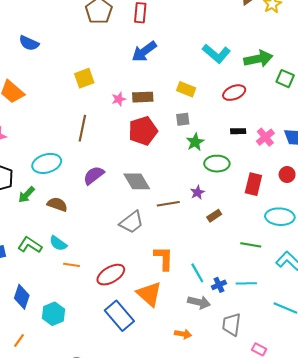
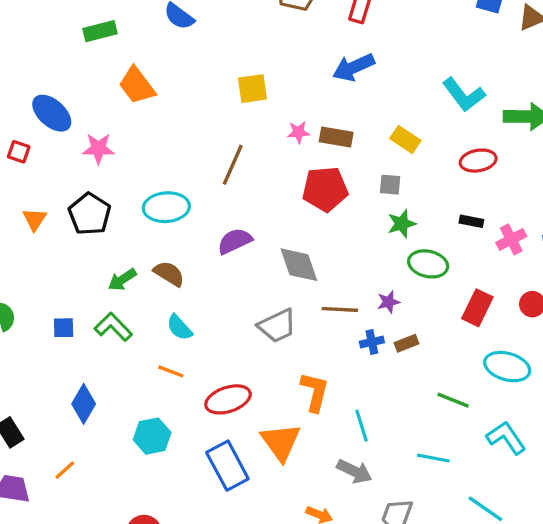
green arrow: (26, 195) -> (122, 280), moved
cyan semicircle: (58, 243) -> (179, 327), moved
blue cross: (219, 285) -> (372, 342), moved
cyan hexagon: (54, 314) -> (152, 436), moved

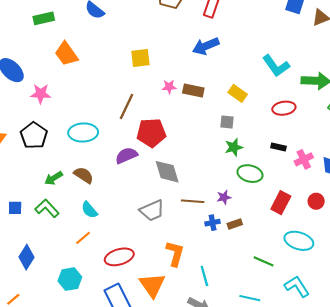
red pentagon: (325, 189) -> (151, 133), moved
orange line: (171, 371) -> (83, 238), turned -63

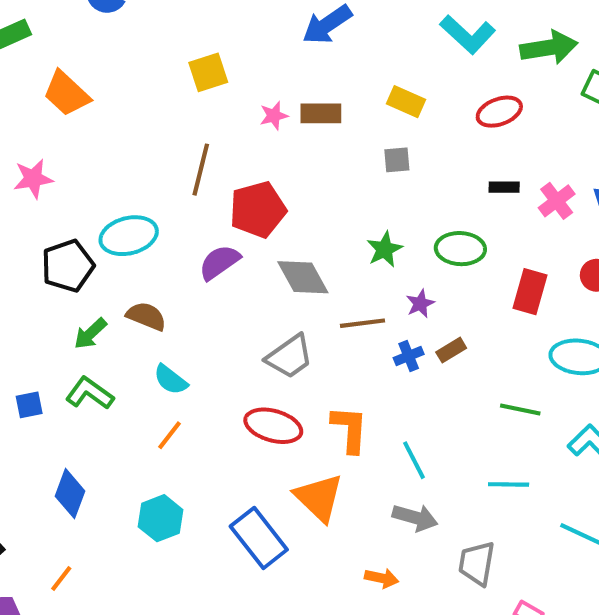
black pentagon: (34, 135) -> (68, 266), moved, turned 30
green star: (234, 147) -> (385, 249), moved
red ellipse: (119, 257) -> (273, 426), moved, turned 44

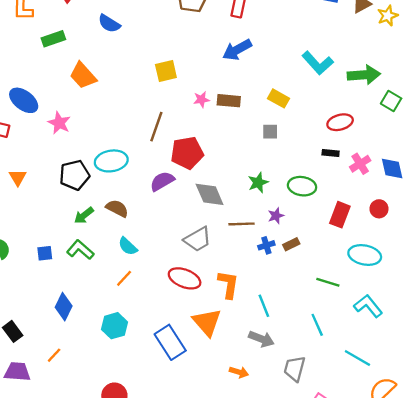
red ellipse: (499, 112) -> (340, 122), moved
pink star: (33, 179) -> (59, 123), turned 30
cyan line: (509, 484) -> (317, 325), turned 60

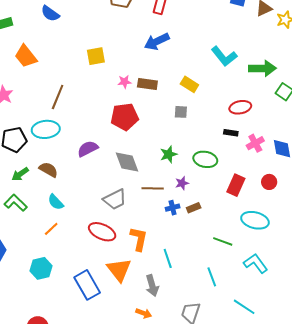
brown line: (156, 127) -> (58, 97), moved
red pentagon: (187, 153) -> (125, 117), moved
gray arrow: (261, 339) -> (152, 286), moved, turned 50

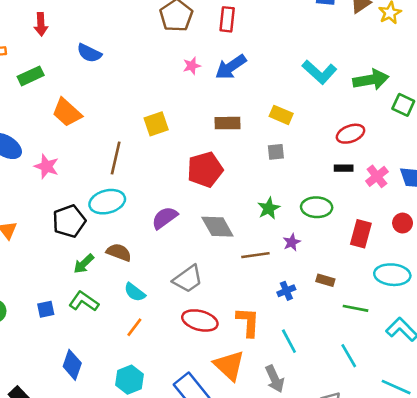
yellow square: (96, 56) -> (156, 124), moved
pink star: (125, 82) -> (192, 66), moved
gray trapezoid: (115, 199) -> (188, 279), moved
blue cross: (173, 208) -> (286, 291), moved
brown rectangle: (194, 208) -> (325, 280), moved, turned 48

